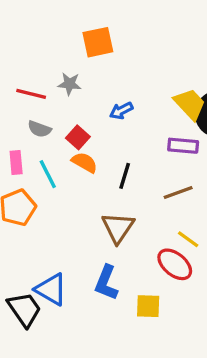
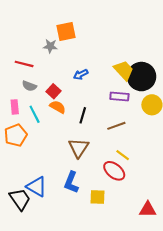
gray star: (70, 84) -> (50, 46), moved

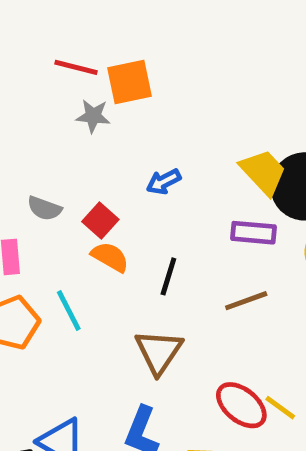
red line: (24, 64) -> (76, 67), moved
cyan line: (35, 114) -> (69, 310), moved
yellow line: (123, 155) -> (280, 408), moved

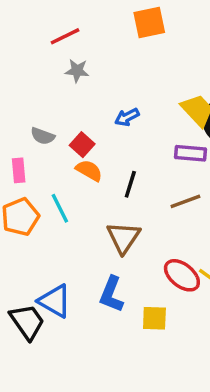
red line: (76, 67) -> (65, 36), turned -40
orange square: (130, 82) -> (149, 23), moved

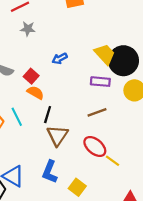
black line: (130, 184) -> (48, 115), moved
red ellipse: (182, 275) -> (95, 146), moved
yellow square: (154, 318) -> (77, 187), turned 35

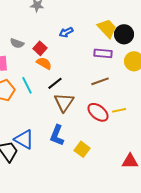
black circle: (123, 61) -> (124, 34), size x0.7
black line: (48, 115) -> (55, 83), turned 35
yellow line: (112, 161) -> (119, 110), moved, turned -48

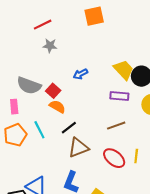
gray semicircle: (17, 43) -> (29, 86), size x1.6
brown triangle: (64, 102) -> (78, 148), turned 35
yellow line: (119, 110) -> (136, 156), turned -72

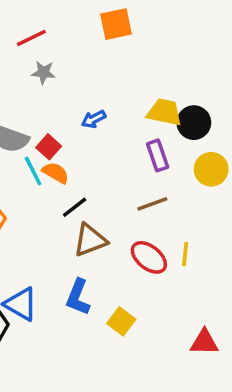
yellow trapezoid: (124, 70) -> (164, 112), turned -35
purple rectangle: (119, 96) -> (158, 155), turned 66
cyan line: (39, 130) -> (33, 171), moved

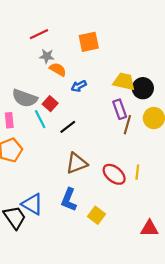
orange square: (116, 24) -> (89, 42), moved
orange semicircle: (56, 173) -> (58, 69), moved
brown line: (152, 204) -> (127, 125), moved, turned -54
black line: (75, 207) -> (68, 127), moved

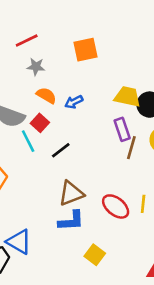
orange semicircle: (58, 69) -> (46, 95), moved
blue L-shape: (69, 200) -> (71, 221), moved, turned -115

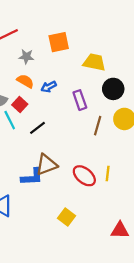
gray star: (36, 67) -> (26, 57), moved
yellow trapezoid: (127, 97) -> (94, 62), moved
purple rectangle: (122, 129) -> (80, 100), moved
blue L-shape: (71, 221) -> (32, 177), moved

